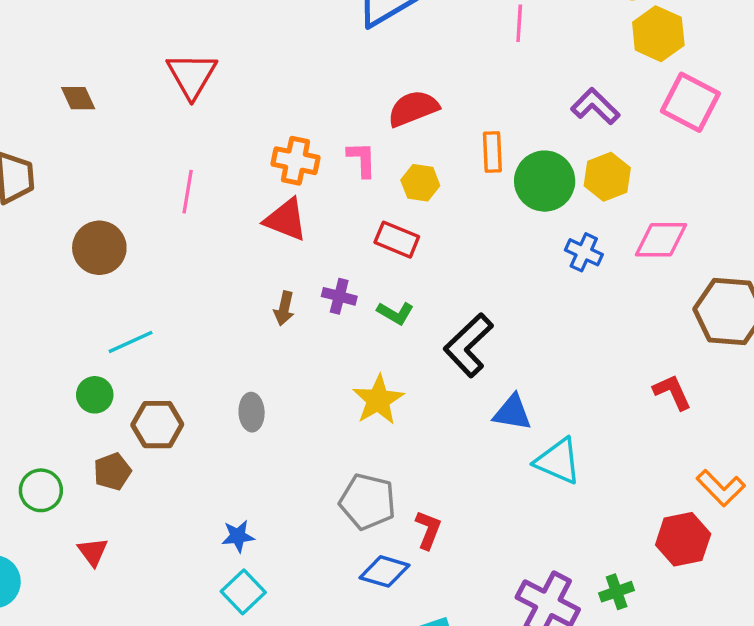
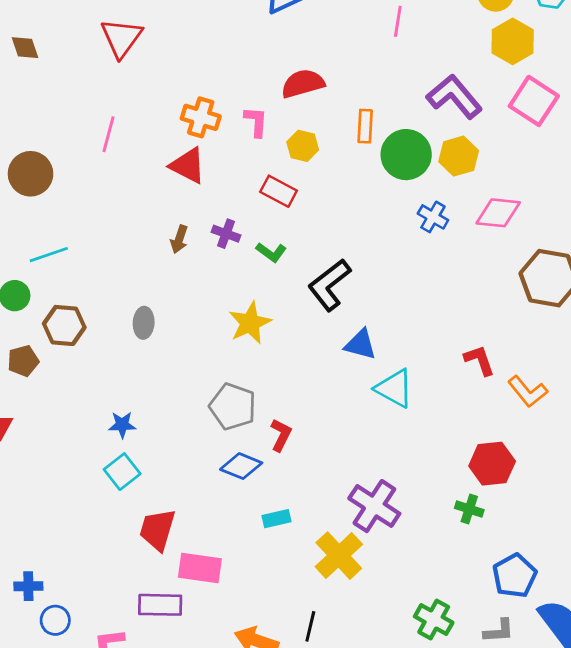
purple L-shape: (595, 106) -> (454, 97), size x1.4
red L-shape: (672, 392) -> (479, 360), moved
orange L-shape: (721, 488) -> (528, 391), moved
green cross: (617, 592) -> (469, 509), moved, turned 32

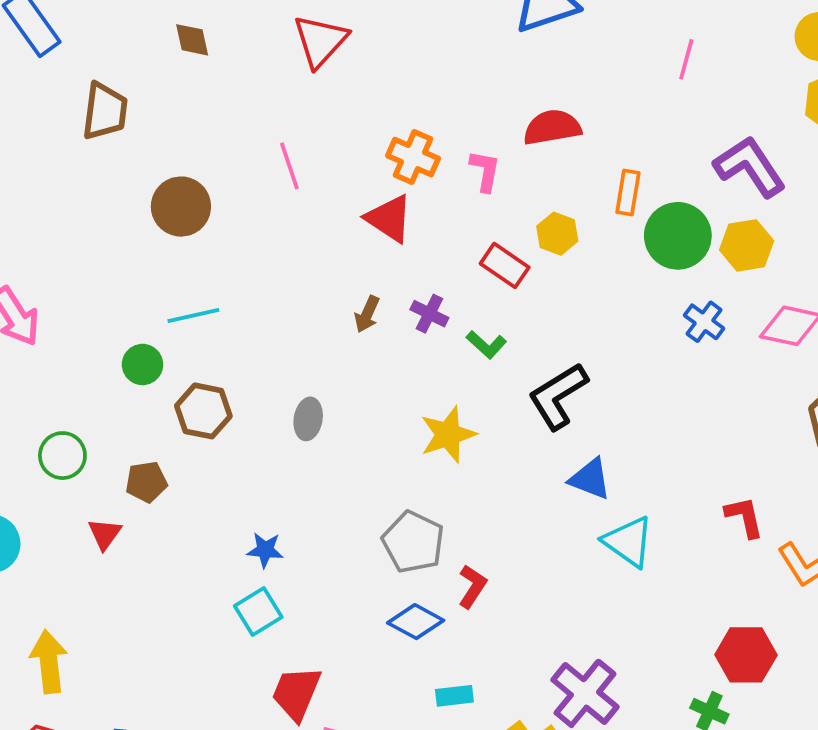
pink line: (109, 134) -> (289, 166), turned -40
yellow hexagon: (303, 146) -> (557, 234), moved
brown pentagon: (23, 361) -> (146, 482), moved

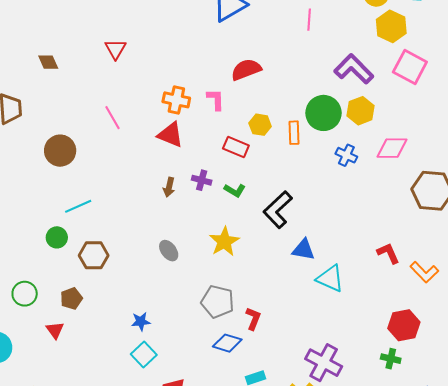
red triangle: (320, 41) -> (115, 49), size x0.7
orange rectangle: (628, 192) -> (294, 133), moved
gray ellipse: (308, 419) -> (169, 251), moved, turned -35

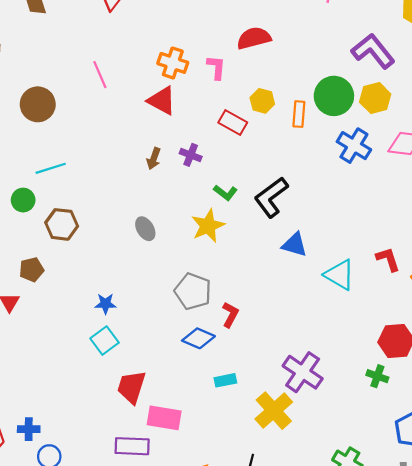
blue cross: (346, 155) -> (354, 146), size x1.4
green L-shape: (235, 190) -> (225, 193), moved
cyan triangle: (330, 278) -> (340, 275), moved

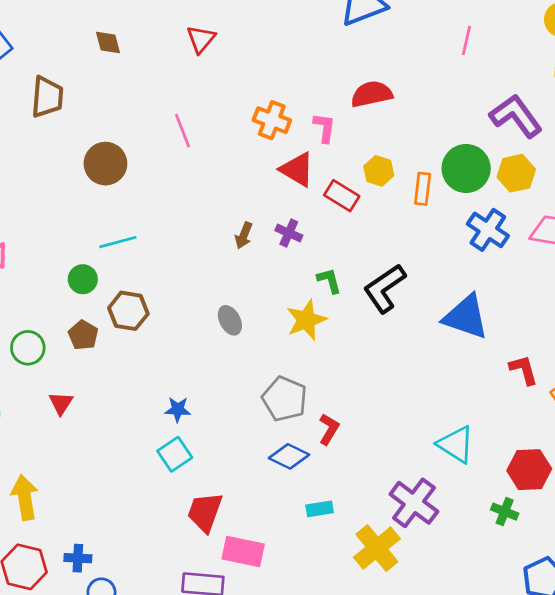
red triangle: (162, 101) -> (297, 170), moved
green L-shape: (225, 193) -> (329, 281), turned -145
blue triangle: (295, 245) -> (466, 317), moved, size x1.5
brown pentagon: (31, 269) -> (83, 335), moved, turned -30
cyan triangle: (340, 275) -> (456, 444), moved

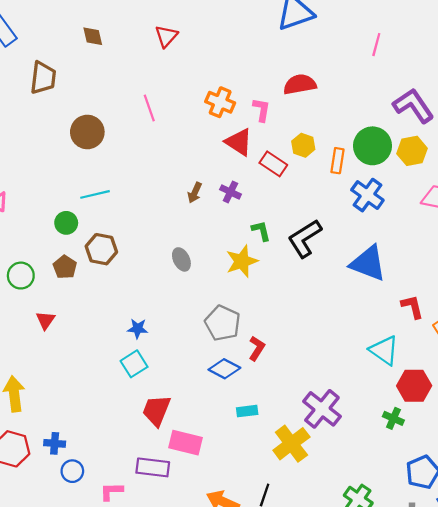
blue cross: (488, 230) -> (367, 195), moved
cyan triangle: (456, 444) -> (384, 350), moved

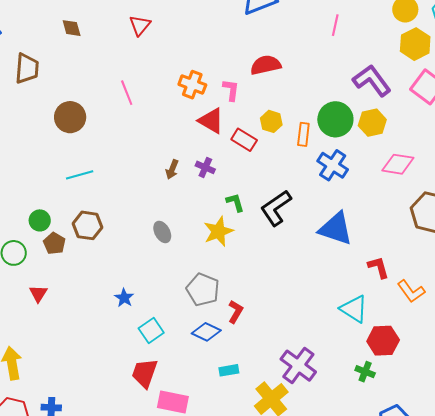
green circle: (66, 223) -> (40, 220), moved
blue star: (138, 329) -> (124, 298), turned 30
cyan square: (134, 364) -> (151, 330), moved

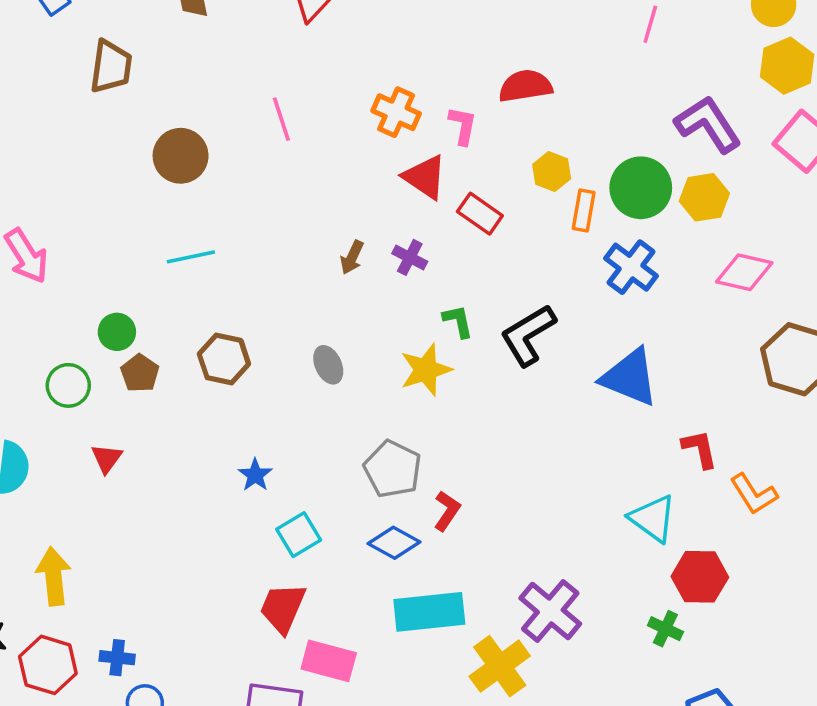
yellow hexagon: (271, 121) -> (552, 172), moved
brown hexagon: (88, 225) -> (224, 359), moved
cyan rectangle: (229, 370) -> (429, 612), size x2.0

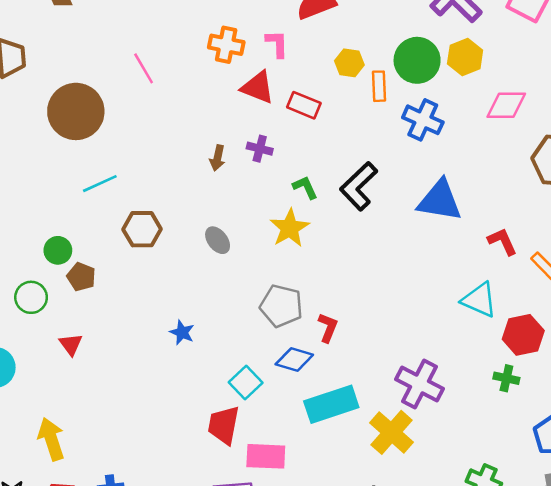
brown circle: (181, 156) -> (76, 111), size x1.4
brown hexagon: (224, 359) -> (142, 229), moved
cyan square: (299, 535) -> (246, 382), moved

